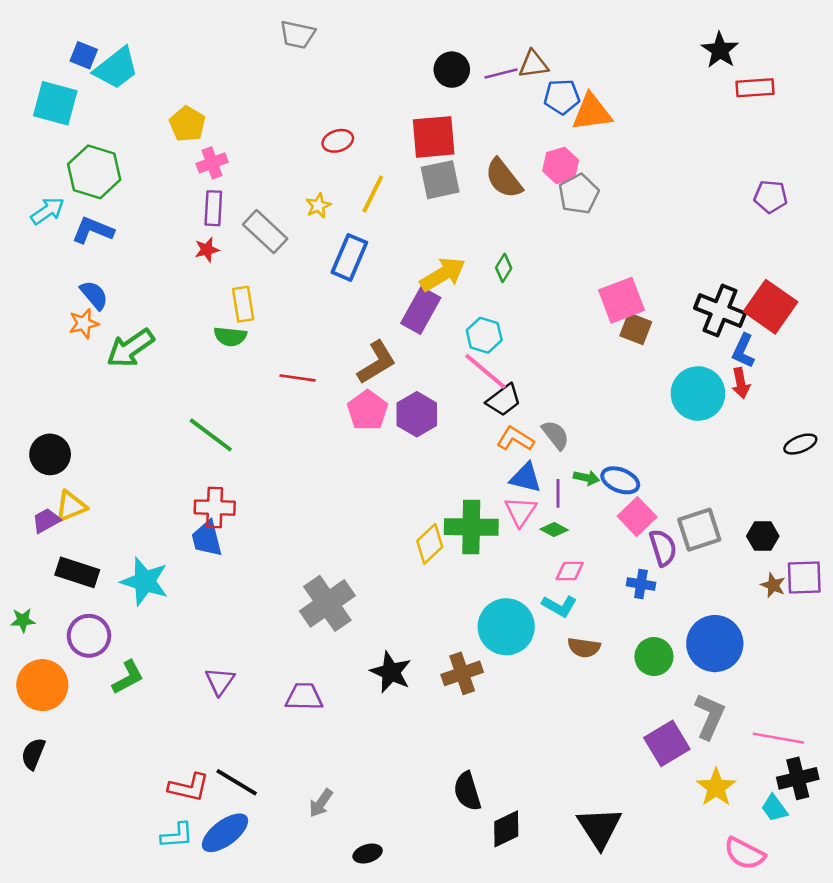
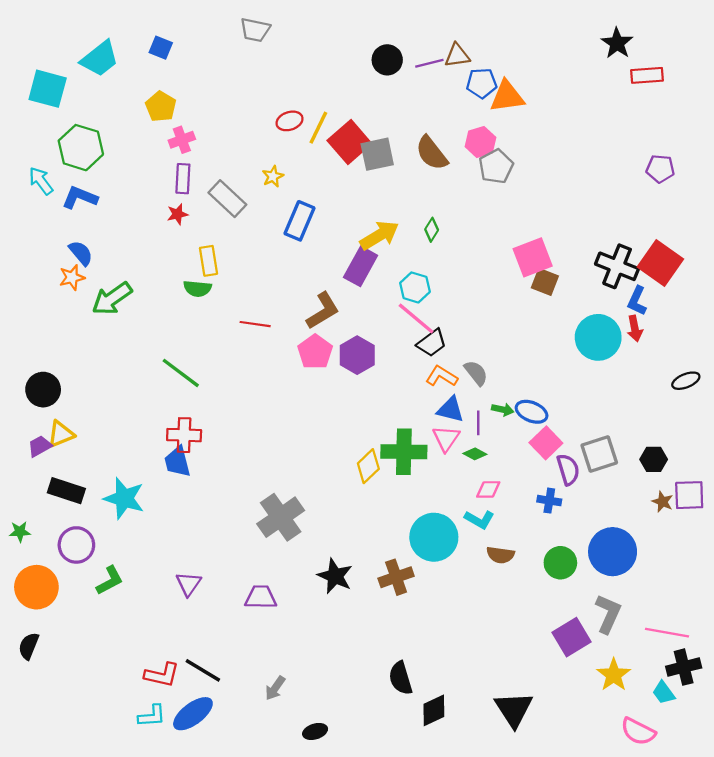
blue square: (84, 55) -> (161, 48), moved
red square: (434, 137) -> (349, 142), moved, turned -36
yellow line: (373, 194) -> (318, 128), moved
cyan arrow: (47, 211) -> (41, 181), turned -92

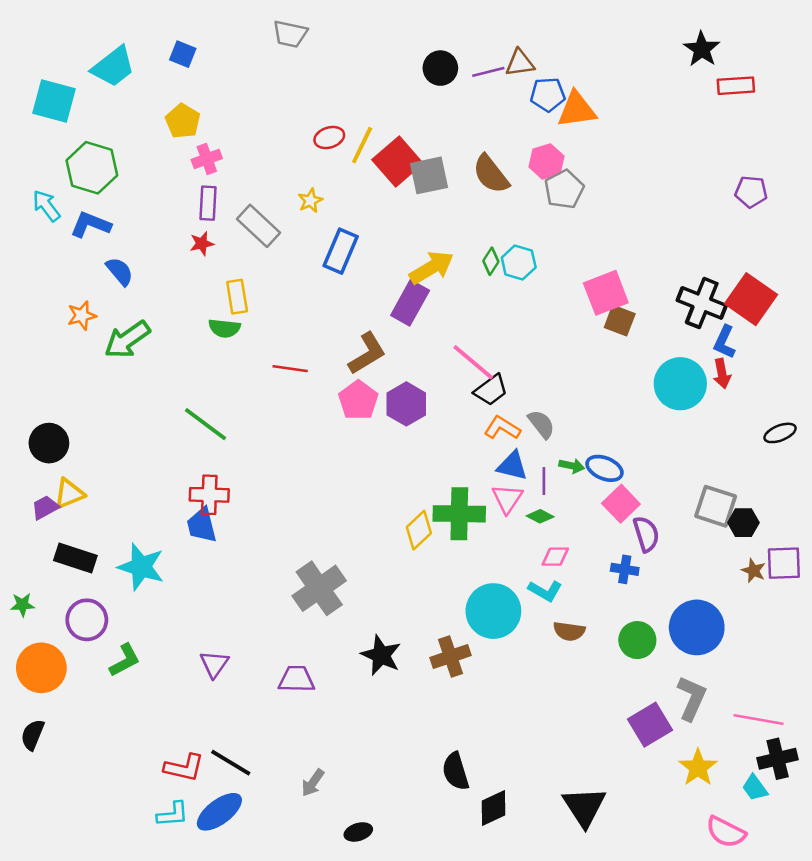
blue semicircle: (81, 253) -> (120, 271), moved
cyan hexagon: (415, 287) -> (519, 263), moved
gray square: (599, 454) -> (716, 506), moved, turned 36

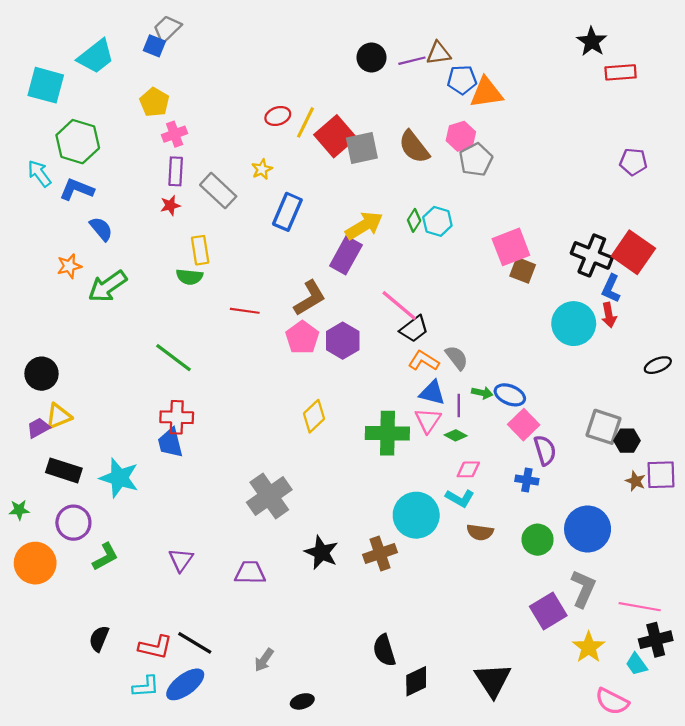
gray trapezoid: (290, 34) -> (167, 29), moved, turned 124
yellow diamond: (419, 530) -> (314, 416), moved
black semicircle: (33, 735) -> (99, 639), moved

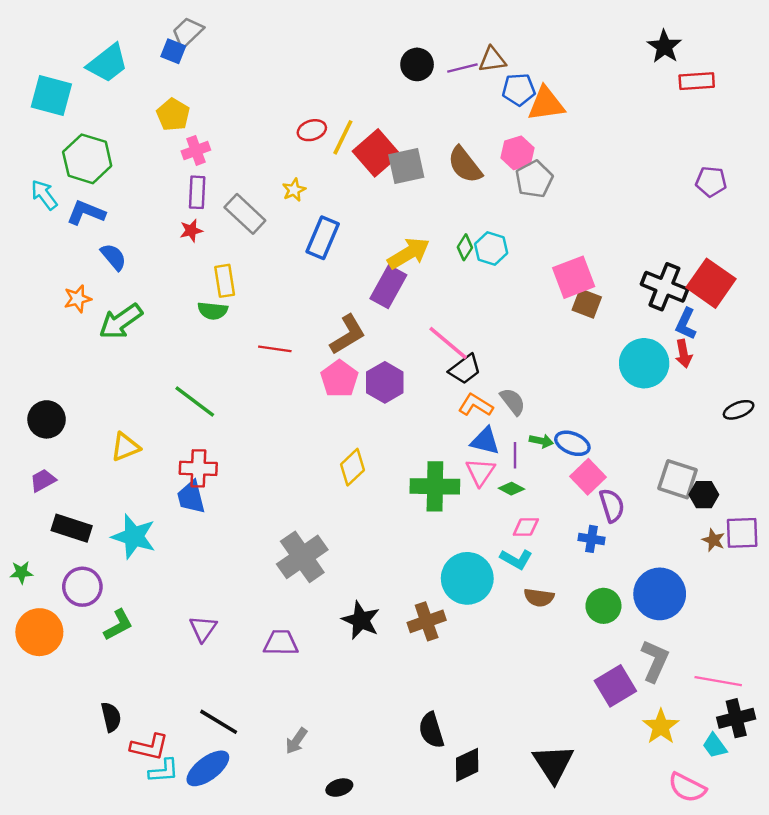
yellow triangle: (59, 416) -> (125, 447), moved
black semicircle: (99, 639) -> (111, 717), turned 145
red L-shape: (155, 647) -> (149, 747), moved

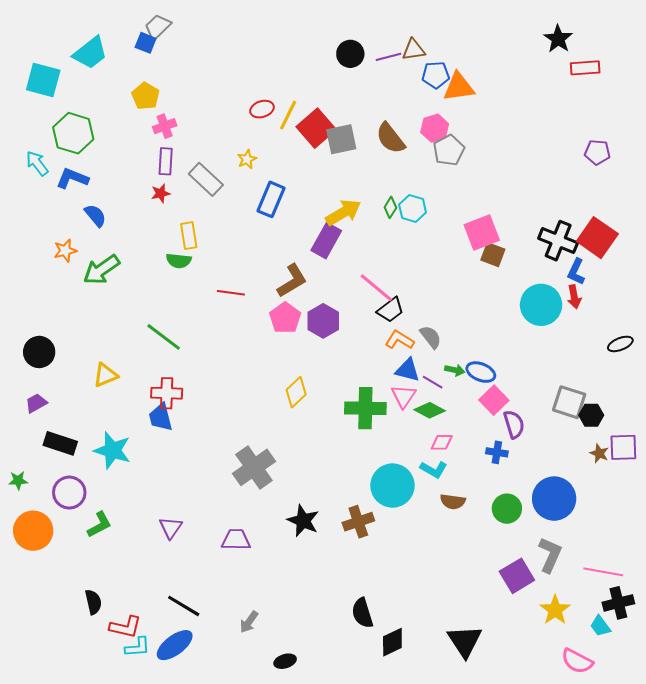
purple line: (515, 455) -> (433, 382), turned -60
green diamond: (511, 489) -> (430, 410), size x1.4

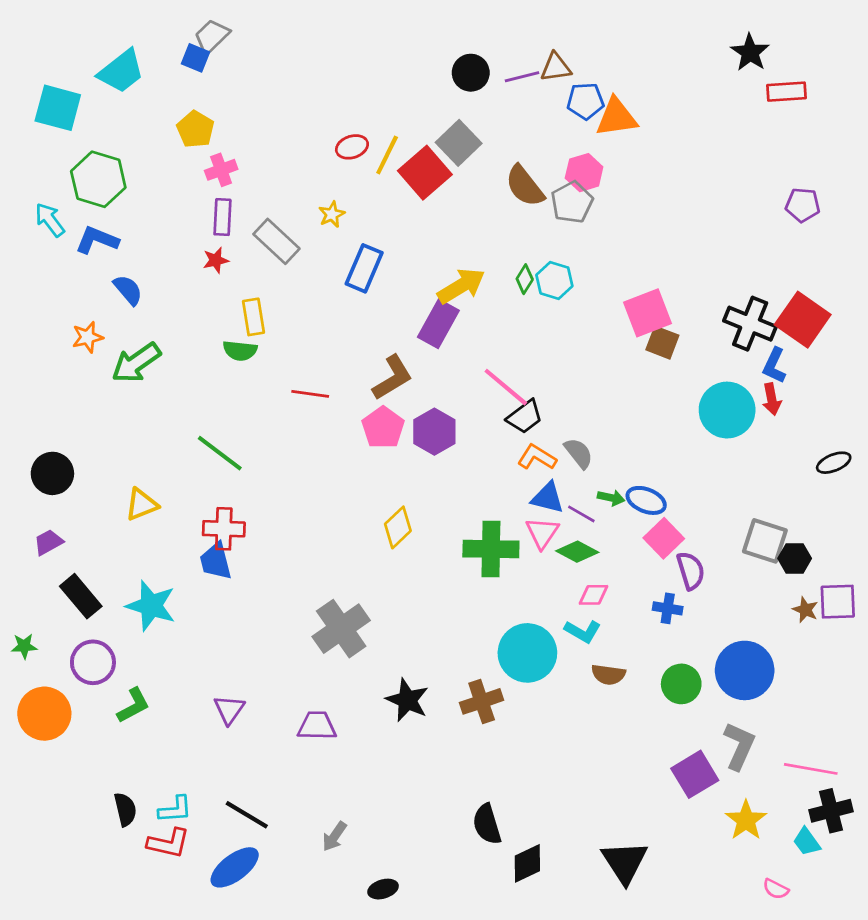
gray square: (341, 139) -> (459, 143), moved, turned -32
gray pentagon: (449, 150) -> (572, 202), moved
black rectangle: (60, 443) -> (81, 596), turned 32
cyan L-shape: (138, 647) -> (175, 809), moved
pink semicircle: (577, 661) -> (776, 889), size x0.6

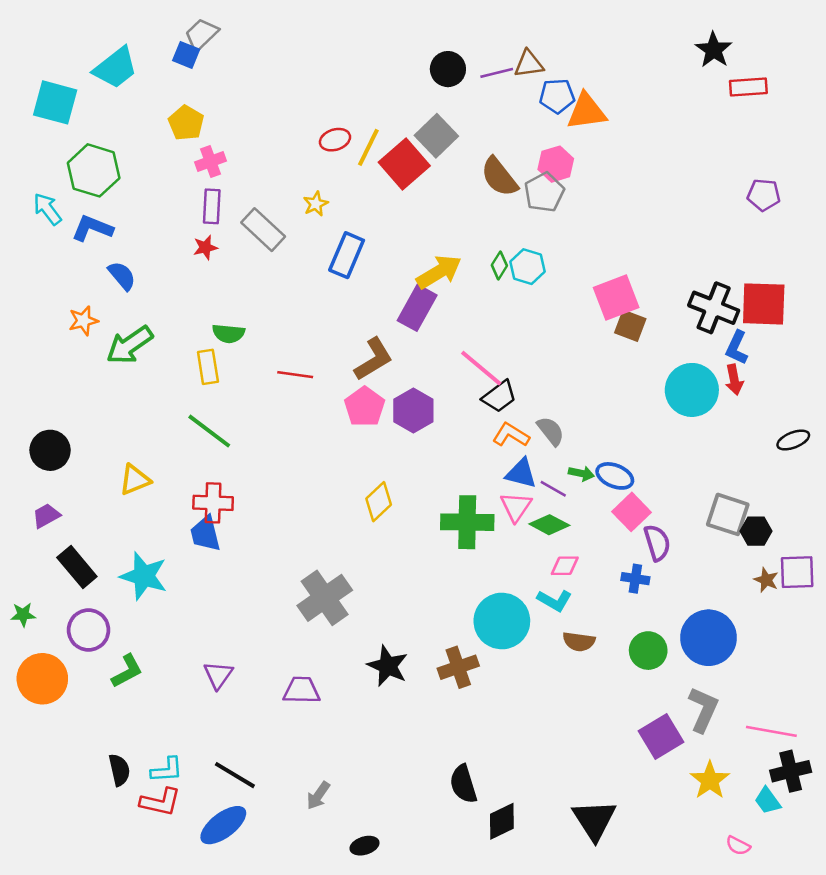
yellow rectangle: (253, 317) -> (208, 367), moved
red square: (803, 320) -> (764, 304), turned -33

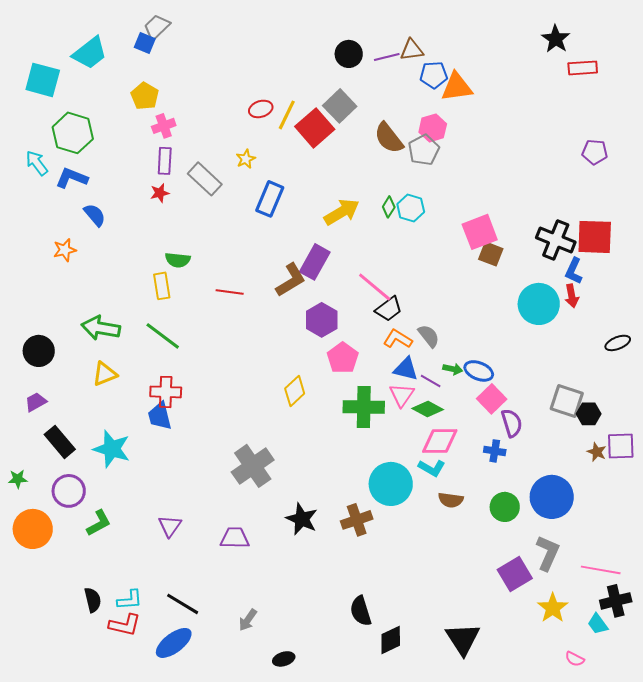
purple rectangle: (417, 308) -> (315, 262), moved
green arrow: (130, 345) -> (101, 328), moved, turned 45
pink pentagon: (365, 407) -> (343, 358), moved
pink diamond: (565, 566) -> (440, 441), size x1.6

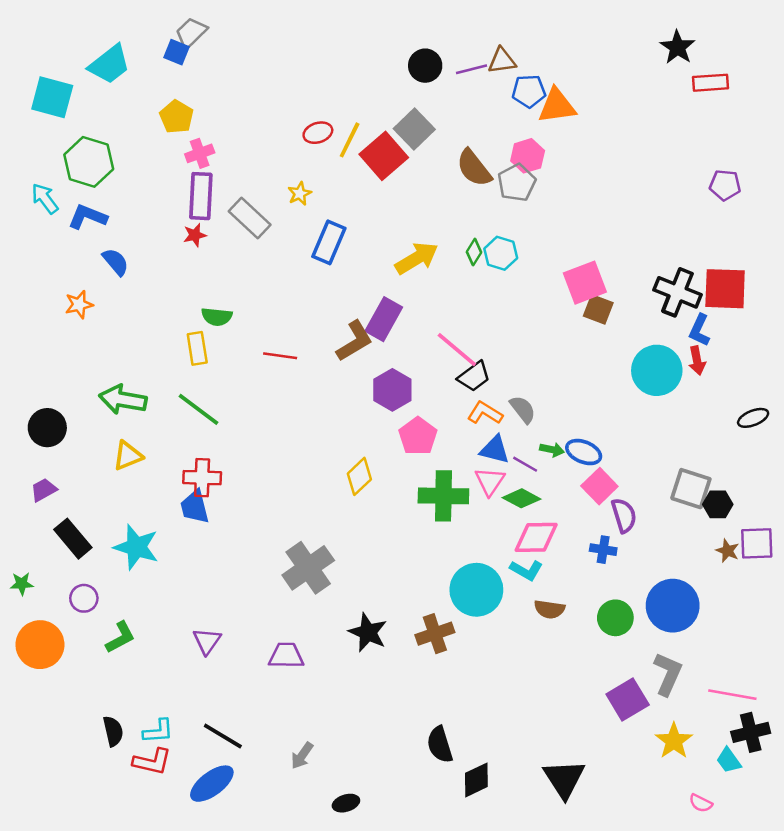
purple rectangle: (165, 161) -> (201, 196), size x1.4
purple circle: (69, 491) -> (84, 598), size x0.7

